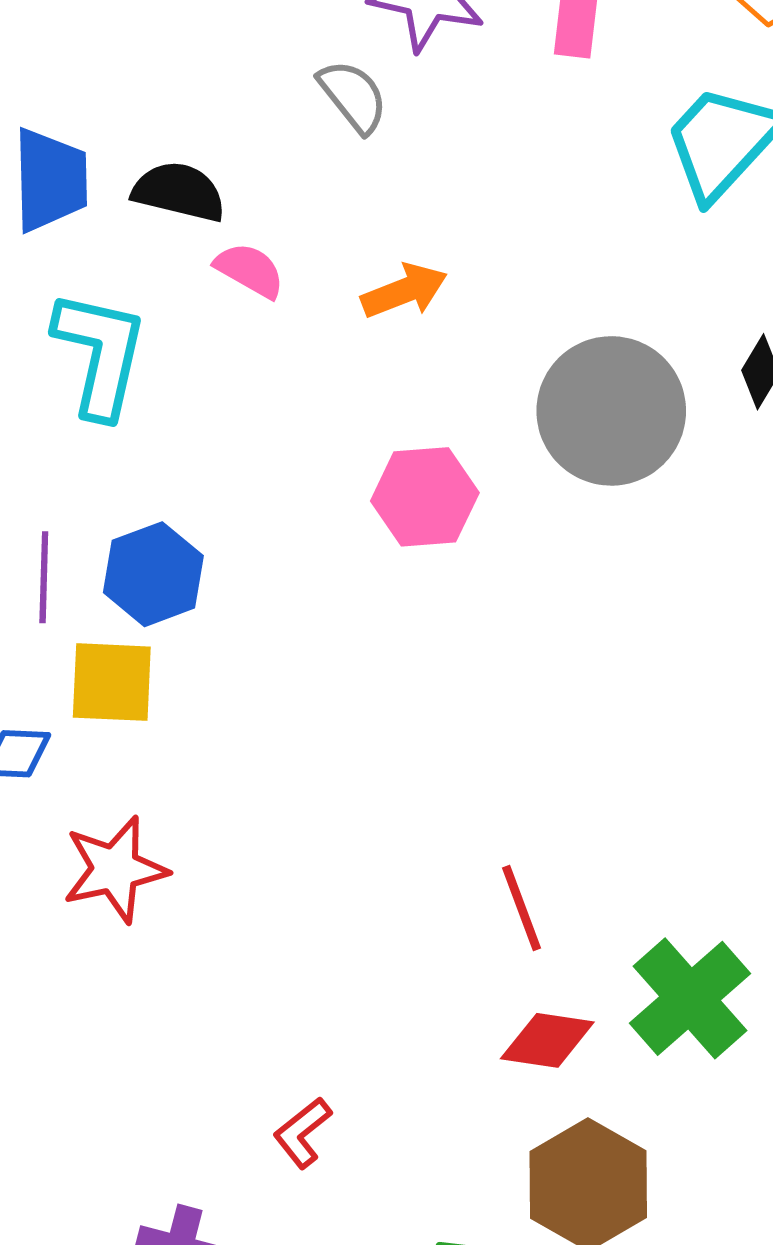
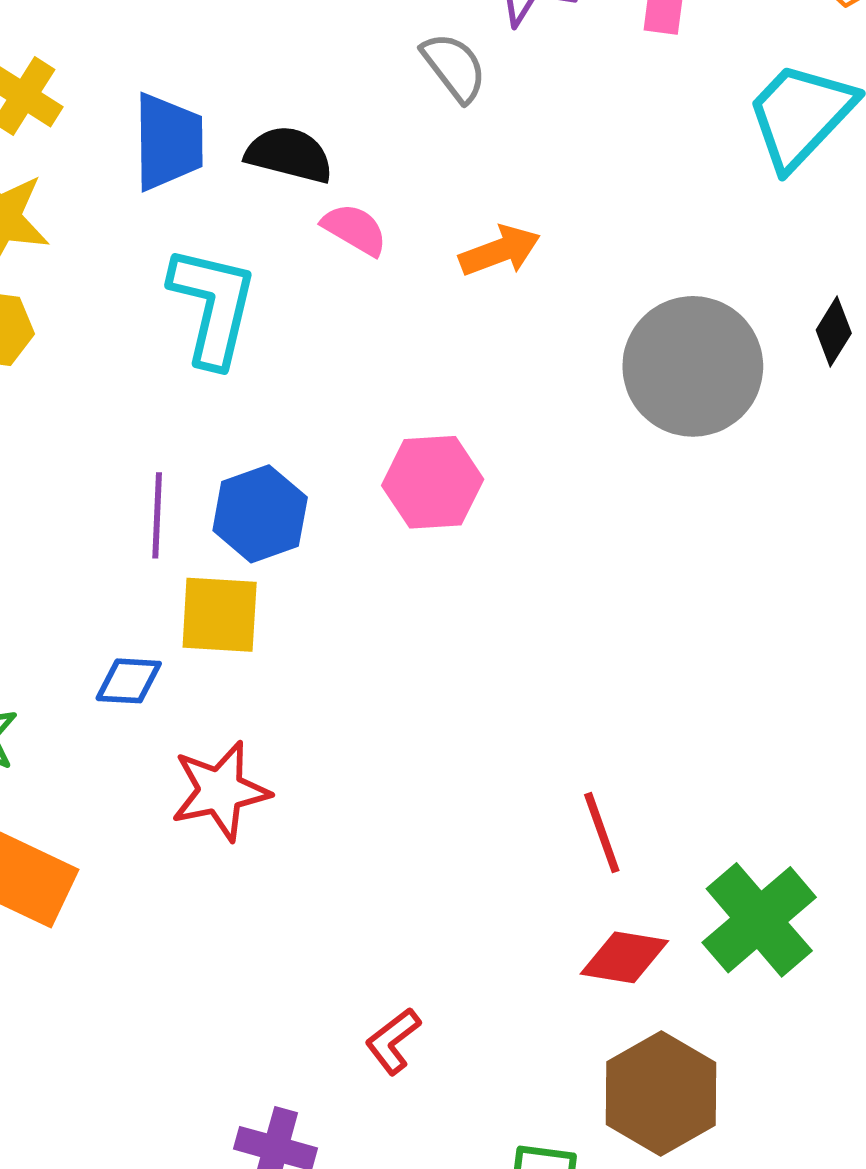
pink hexagon: (425, 497) -> (433, 482), moved

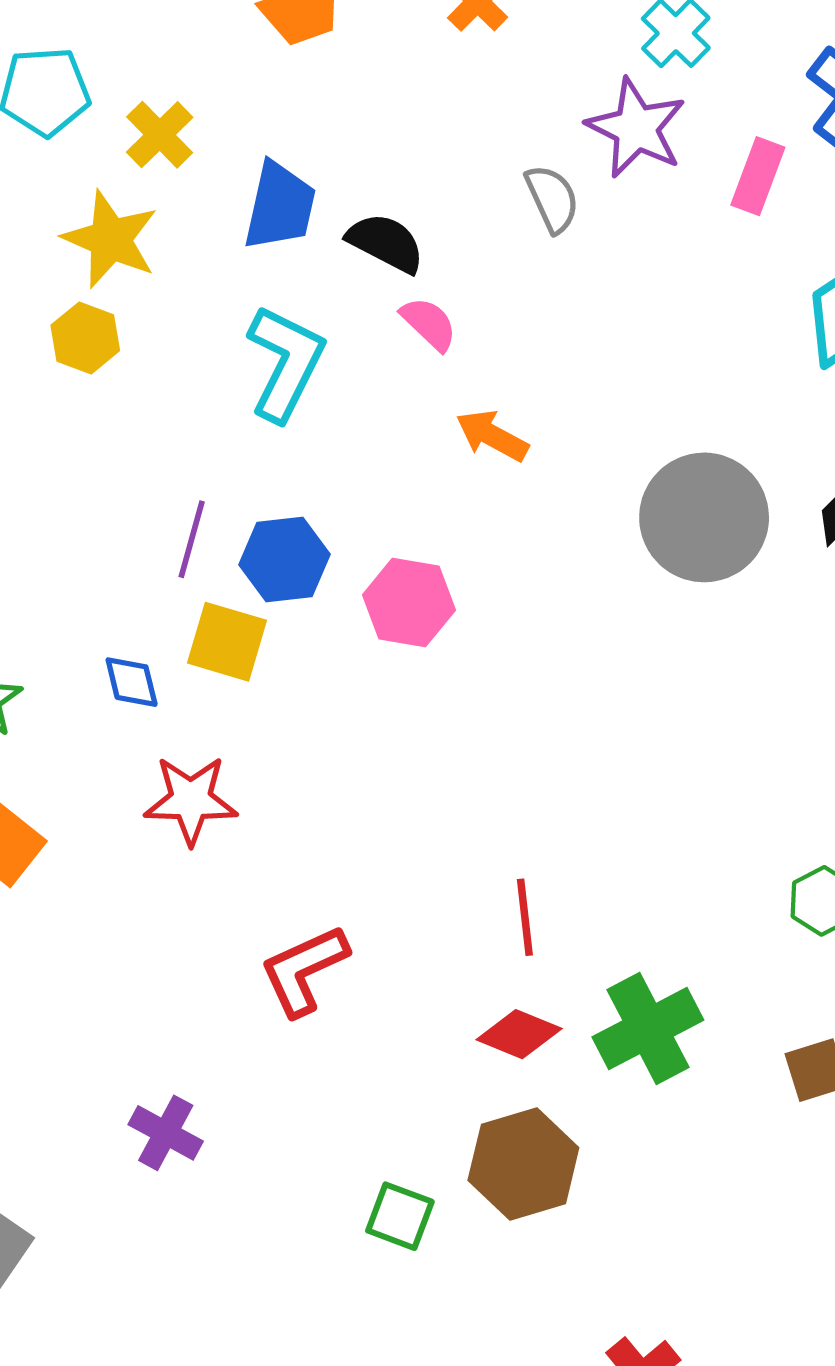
orange arrow: (500, 251) -> (492, 436), moved, turned -144
pink hexagon: (433, 482) -> (409, 603), moved
blue diamond: (129, 681) -> (132, 682), turned 60
red L-shape: (393, 1041) -> (304, 970), moved, size x1.6

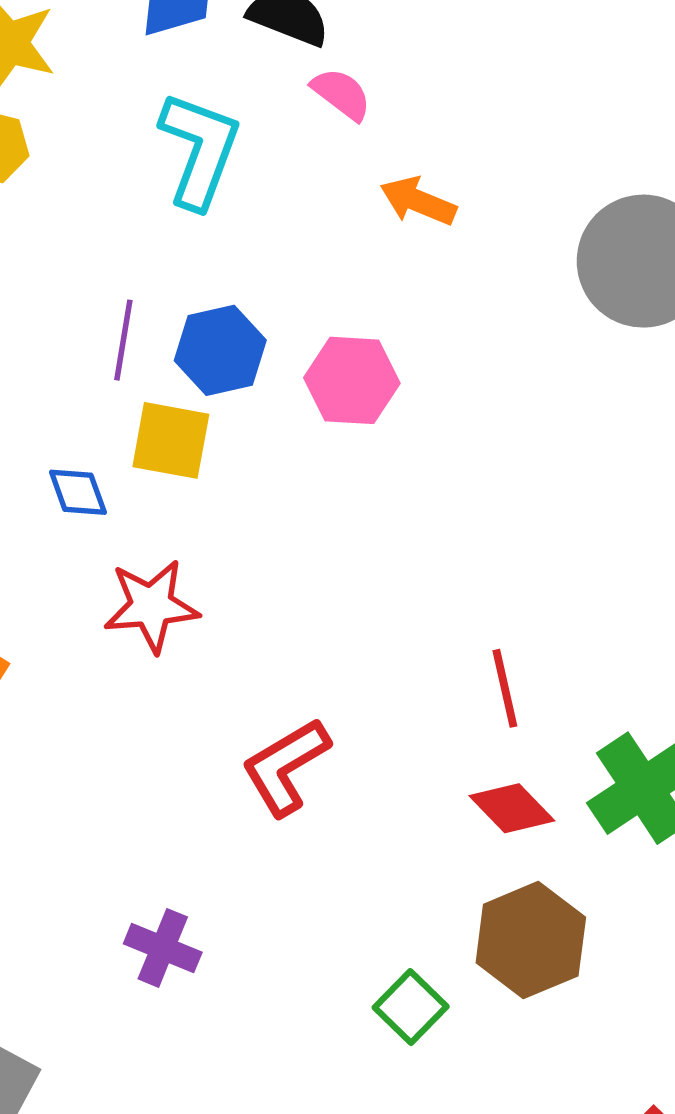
red diamond: (519, 1034) -> (512, 808), turned 30
green square: (400, 1216) -> (411, 1007), turned 30

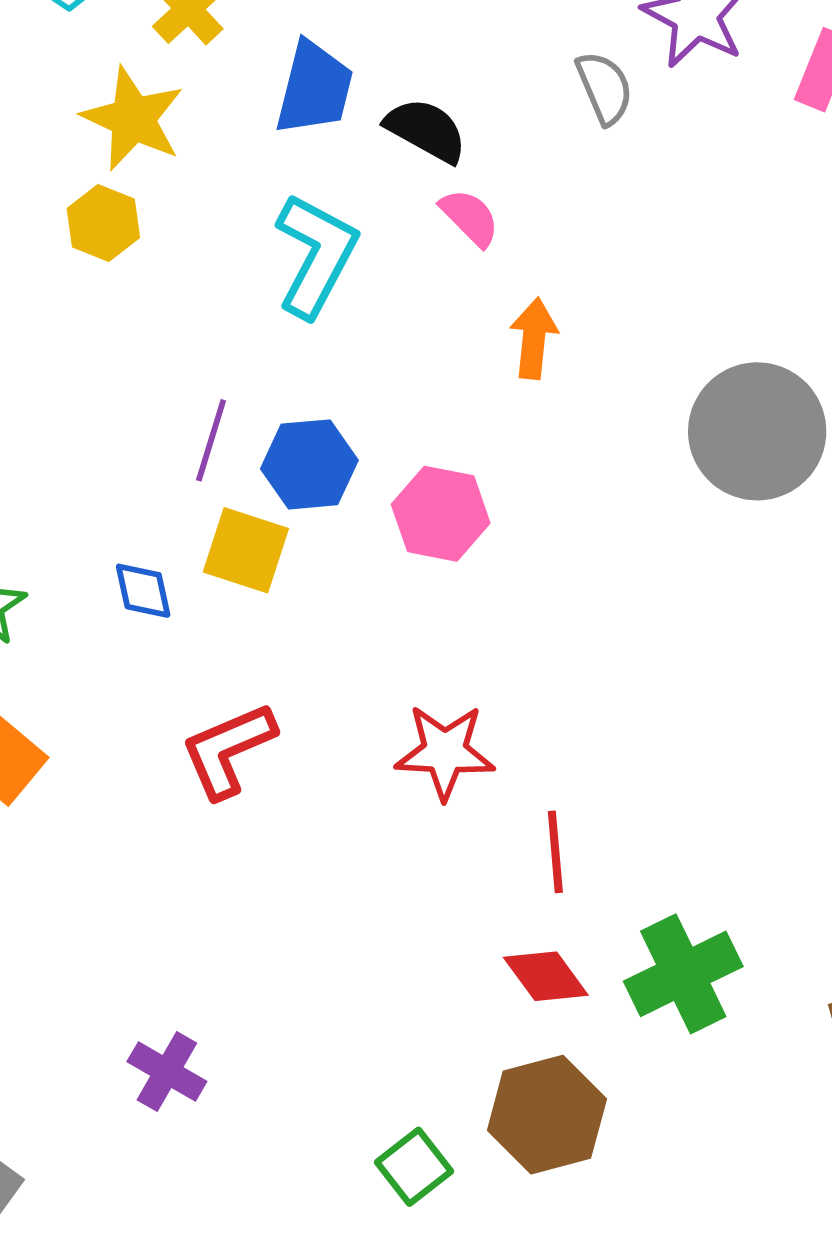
orange arrow: (418, 201) -> (534, 338), turned 66
red star: (151, 606) -> (445, 752), moved
red L-shape: (286, 767) -> (228, 750), moved

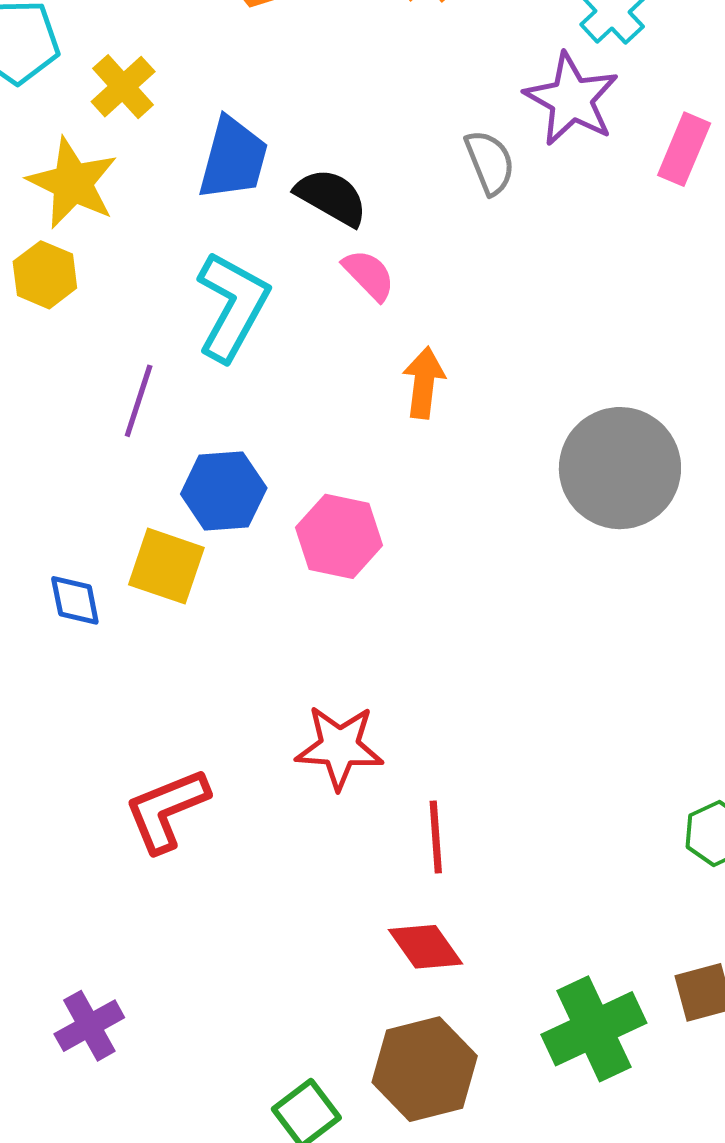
purple line: (211, 440) -> (139, 401), moved
red L-shape: (228, 750) -> (167, 810), moved
green cross: (683, 974) -> (594, 1029), moved
purple cross: (167, 1071) -> (89, 1026), turned 30

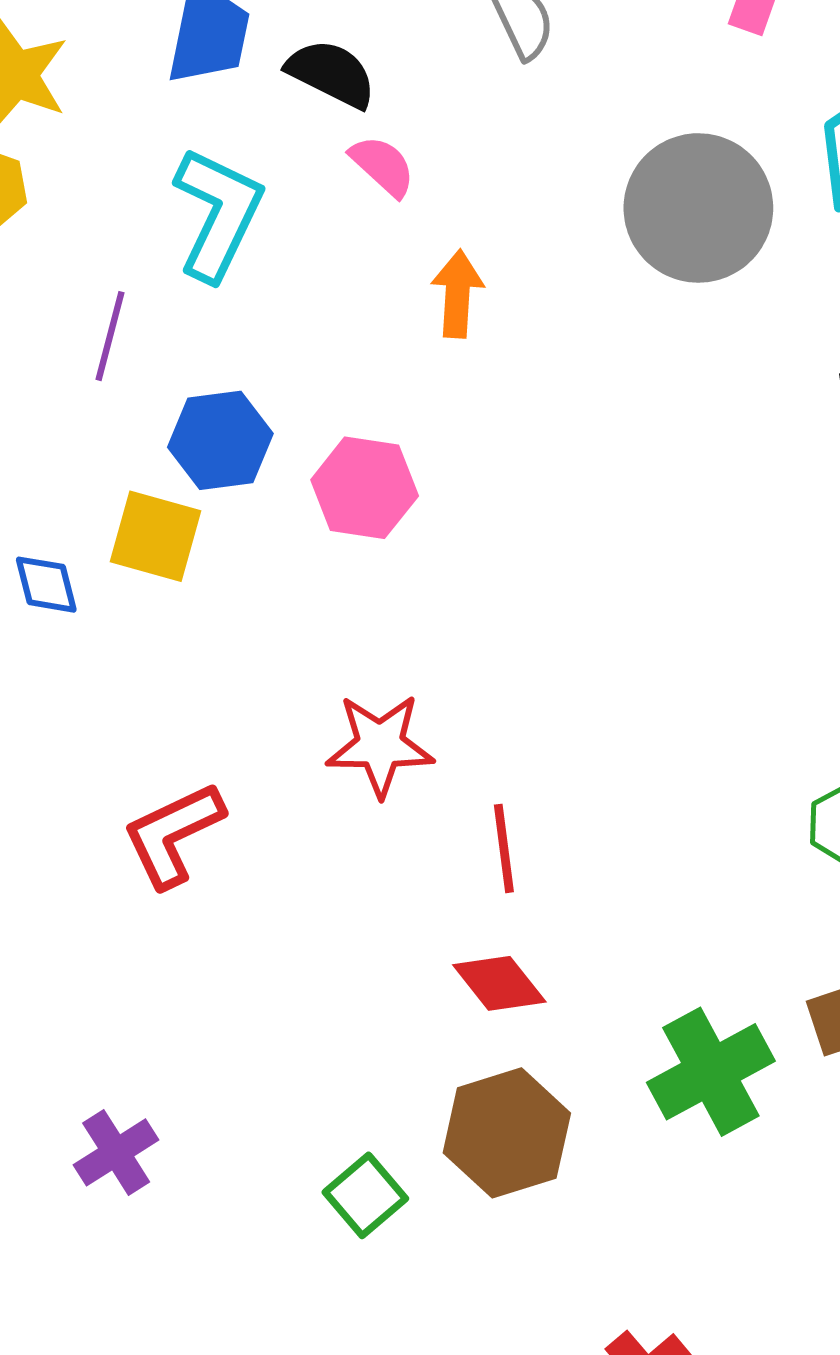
gray circle: (620, 468) -> (698, 208), moved
purple cross: (89, 1026) -> (116, 1152), moved

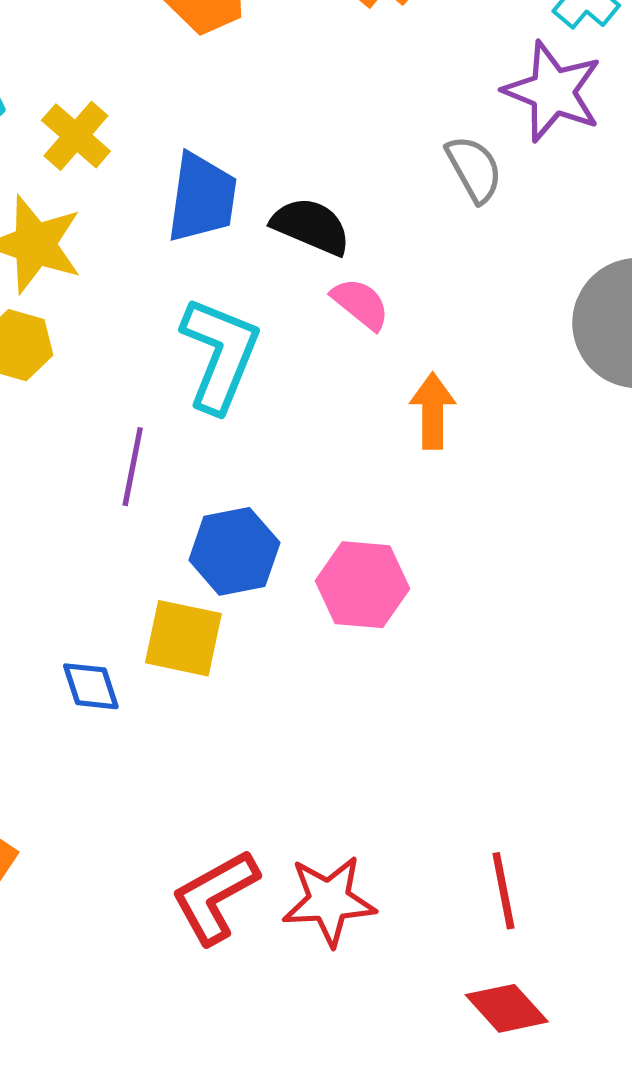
red star: (380, 745) -> (329, 901), moved

